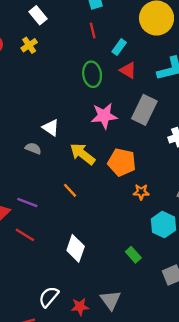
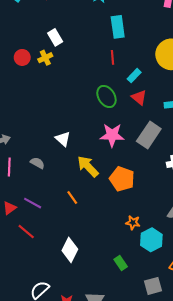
white rectangle: (38, 15) -> (55, 37), moved
yellow cross: (29, 45) -> (45, 58), moved
green ellipse: (92, 74) -> (106, 96), turned -30
gray semicircle: (33, 148) -> (37, 163), moved
orange star: (141, 192) -> (133, 223), moved

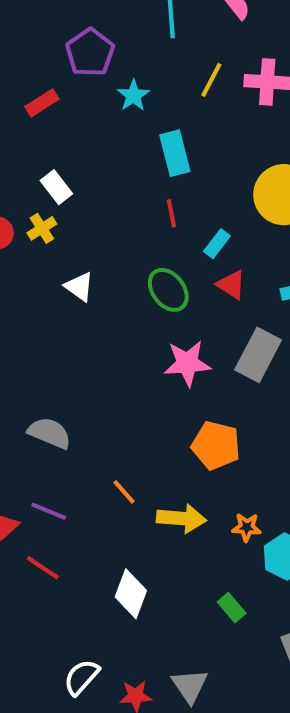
white triangle: (63, 139) -> (79, 287), moved
gray semicircle: (37, 163) -> (49, 433), size x1.5
yellow arrow: (88, 166) -> (181, 518), moved, turned 145

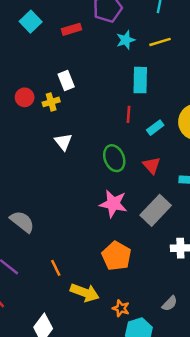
yellow line: (211, 80) -> (160, 42), moved, turned 30
cyan rectangle: (217, 244) -> (155, 128), moved

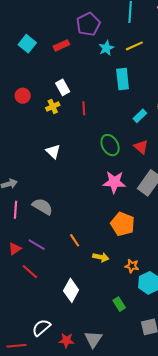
red circle: (25, 97) -> (23, 96), moved
red line: (128, 114) -> (84, 108), moved
white triangle: (63, 142) -> (53, 151), moved
yellow arrow: (85, 293) -> (101, 257), size x0.7

